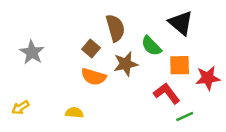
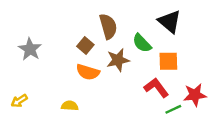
red star: (208, 78) -> (195, 95), moved

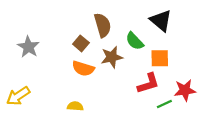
red L-shape: (156, 88) -> (148, 83), turned 110
yellow arrow: (19, 101) -> (18, 96), size x1.5
yellow semicircle: (70, 106) -> (75, 106), moved

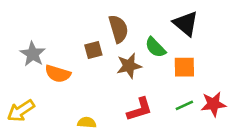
brown square: (81, 43) -> (93, 50), turned 35
orange semicircle: (83, 69) -> (58, 74), moved
red L-shape: (148, 83) -> (140, 109), moved
green line: (164, 104) -> (184, 105), moved

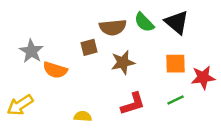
brown semicircle: (118, 29) -> (113, 27), turned 100
green semicircle: (155, 47) -> (144, 22), moved
red star: (213, 104) -> (203, 77), moved

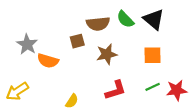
red star: (203, 77) -> (177, 90), moved
yellow semicircle: (83, 116) -> (72, 101), turned 120

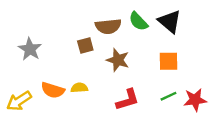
brown star: (107, 54) -> (118, 60), turned 30
orange semicircle: (48, 61) -> (53, 90), moved
yellow semicircle: (72, 101) -> (79, 88), moved, turned -128

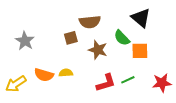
green semicircle: (138, 21) -> (122, 38), moved
green line: (168, 96) -> (128, 80), moved

